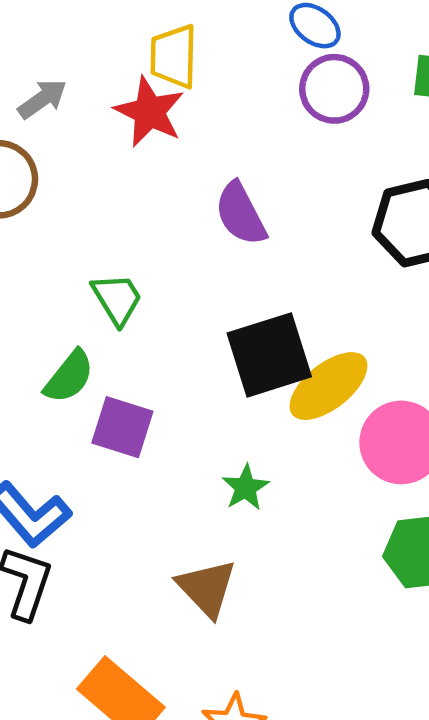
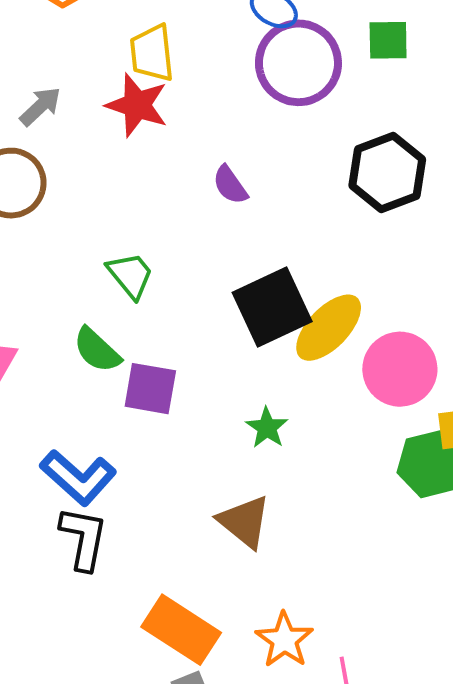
purple circle: (334, 89) -> (298, 63), size x1.4
purple semicircle: (241, 214) -> (230, 185), size x0.7
green semicircle: (69, 377) -> (97, 350), turned 102

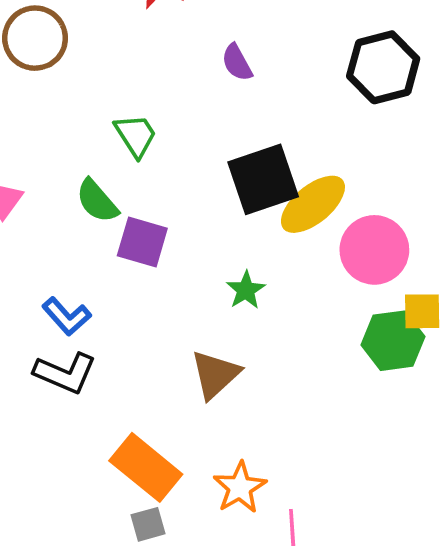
blue L-shape: (78, 477) -> (67, 316), size x0.7
brown triangle: (244, 522) -> (215, 374), turned 32
black L-shape: (83, 538) -> (65, 373), turned 96

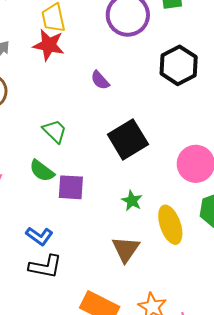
yellow ellipse: (313, 204) -> (170, 225), moved, turned -57

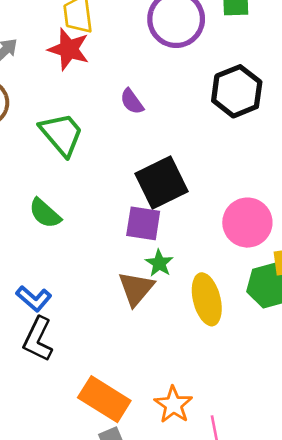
green trapezoid: (55, 131) -> (62, 134), moved, size x1.4
purple square: (71, 187) -> (143, 223), moved
brown triangle: (126, 249) -> (136, 289), moved
black L-shape: (45, 266) -> (38, 339), turned 100

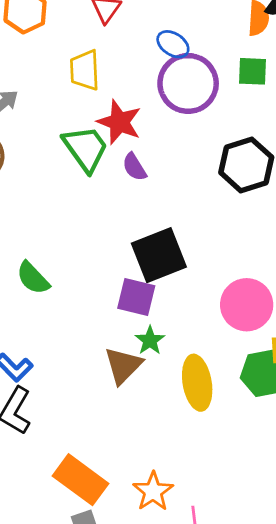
red star: (69, 49) -> (119, 122), moved
green trapezoid: (62, 134) -> (86, 148), moved

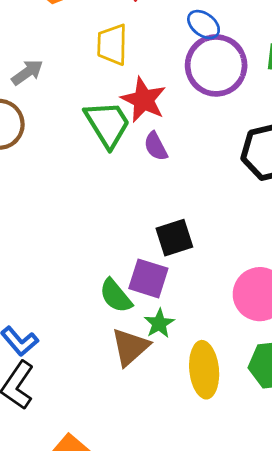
black square: (159, 255) -> (174, 238), size x0.7
green semicircle: (33, 278) -> (116, 296), moved

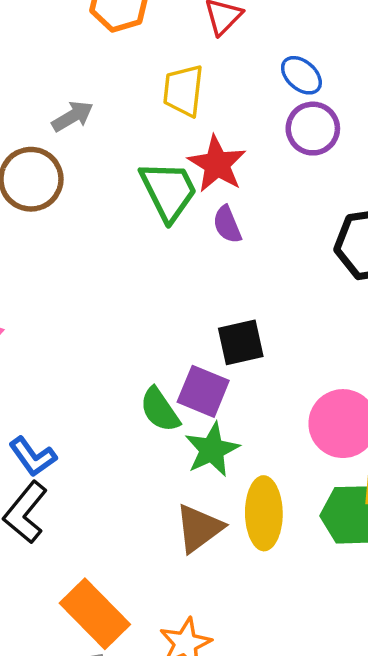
purple circle: (216, 65) -> (313, 129), size x0.7
green star: (159, 323) -> (212, 450), size x1.4
brown triangle: (130, 347) -> (199, 528), moved

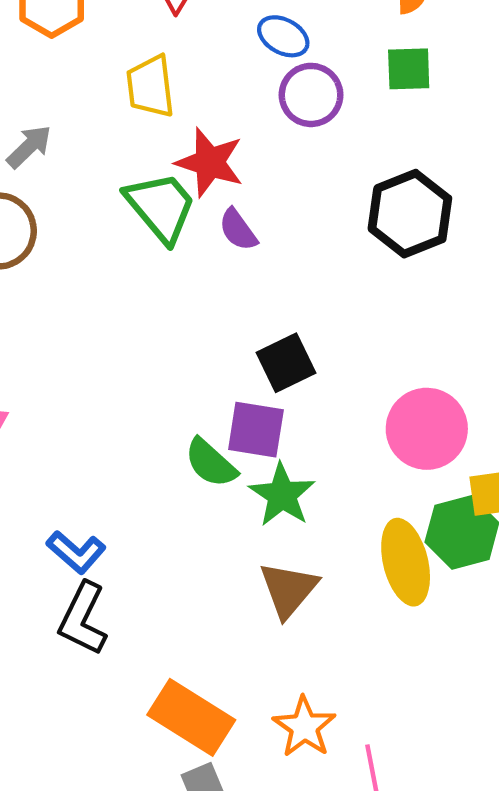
yellow ellipse: (264, 513) -> (406, 562), moved

